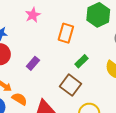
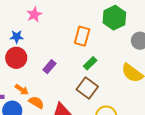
pink star: (33, 15) -> (34, 15), moved
green rectangle: (82, 61) -> (90, 63), moved

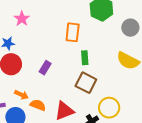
green rectangle: (90, 63) -> (85, 58), turned -40

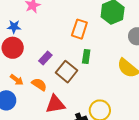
brown square: (86, 83) -> (67, 72), moved
orange semicircle: (38, 105) -> (39, 84), moved

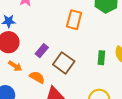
green rectangle: (86, 56) -> (101, 58), moved
orange arrow: (17, 80) -> (15, 66), moved

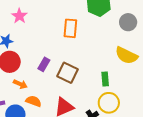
green rectangle: (101, 58) -> (105, 79), moved
orange semicircle: (37, 77) -> (33, 101), moved

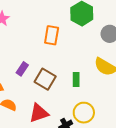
green rectangle: (105, 79) -> (76, 79), moved

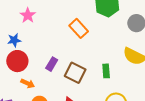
orange rectangle: (52, 35) -> (79, 28), turned -48

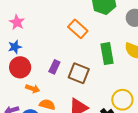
pink star: (28, 15) -> (17, 22), moved
green rectangle: (106, 71) -> (107, 54), moved, size x1.5

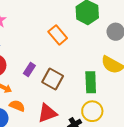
green rectangle: (107, 54) -> (91, 82), moved

